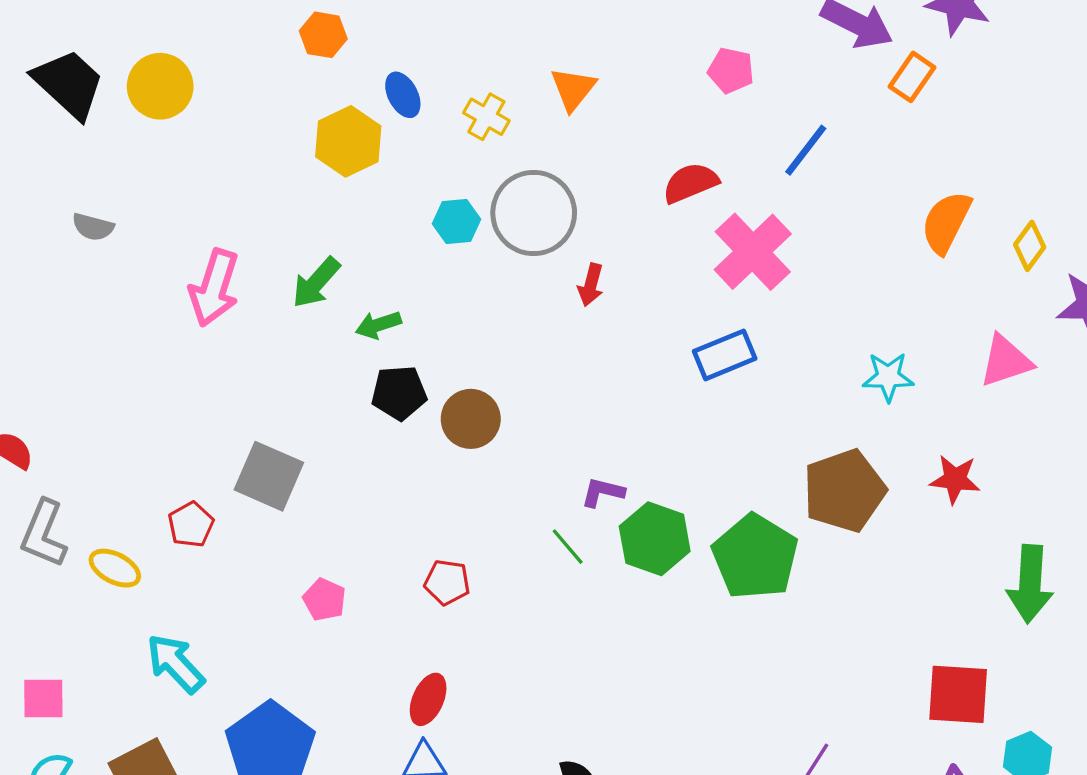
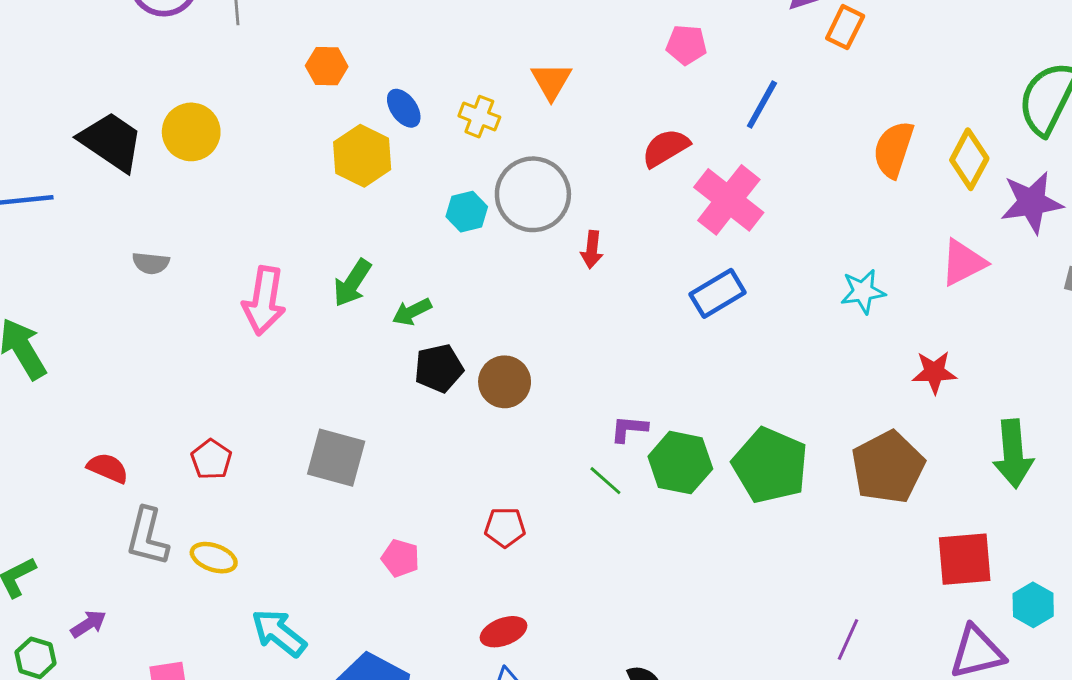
yellow diamond: (1030, 246) -> (969, 159), size x1.4
brown pentagon: (844, 491) -> (888, 467), moved
red pentagon: (191, 525) -> (211, 459), moved
red ellipse: (428, 699) -> (504, 632), turned 54

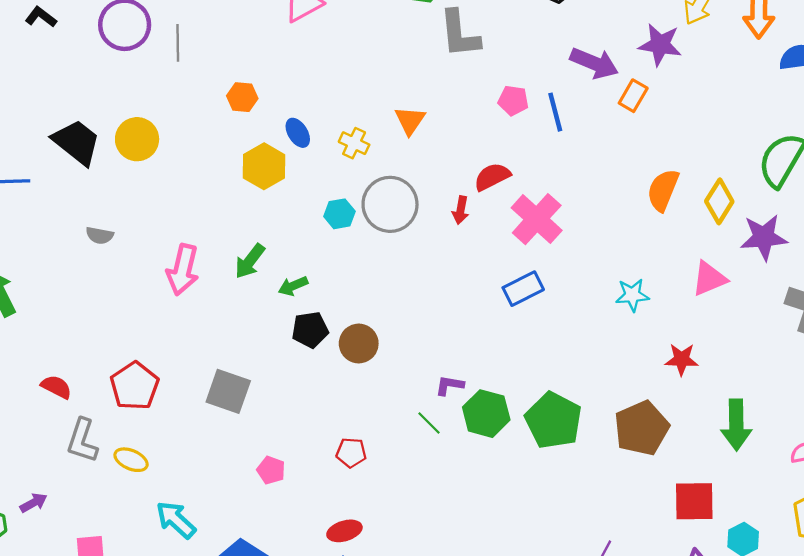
blue line: (762, 105) -> (555, 112), moved, turned -48
red arrow: (592, 250) -> (461, 210), moved
red pentagon: (211, 459) -> (135, 386), size x1.6

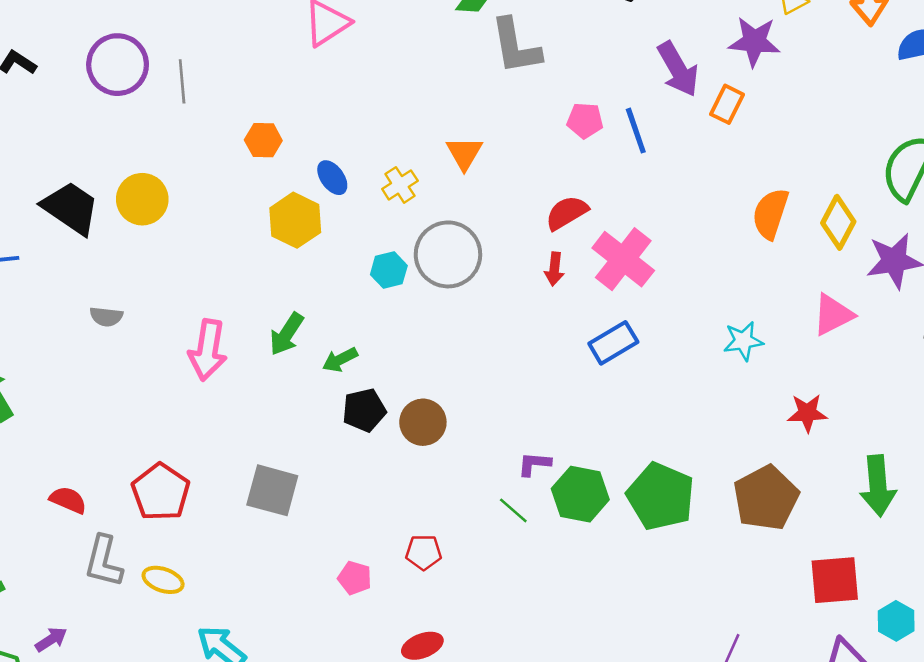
purple arrow: (594, 63) -> (678, 69), turned 42
yellow cross: (354, 143) -> (400, 185), turned 36
red arrow: (461, 210) -> (554, 269), moved
pink pentagon: (271, 470) -> (355, 578), moved

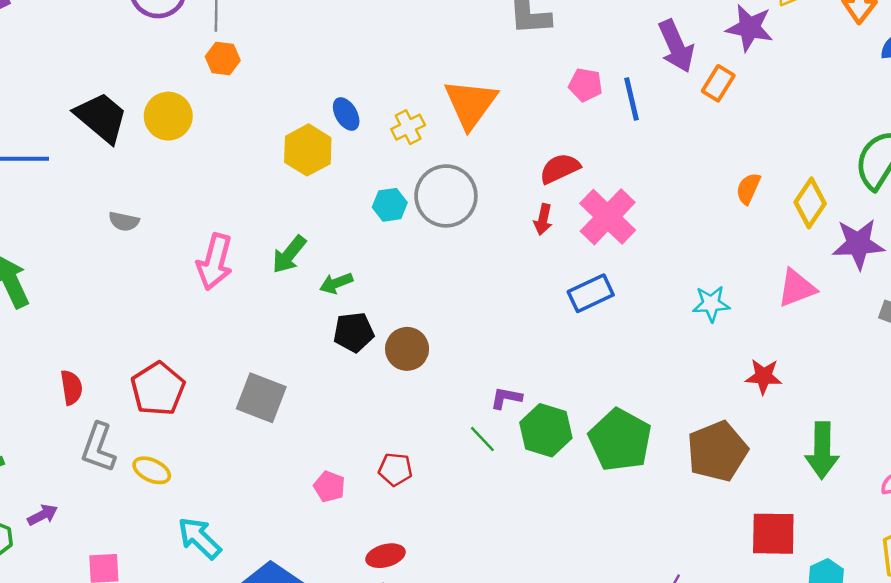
orange hexagon: (263, 140) -> (223, 58), moved
orange triangle: (464, 153) -> (471, 104), size x1.6
orange semicircle: (770, 214) -> (748, 189), size x0.7
red semicircle: (68, 500) -> (71, 387), turned 52

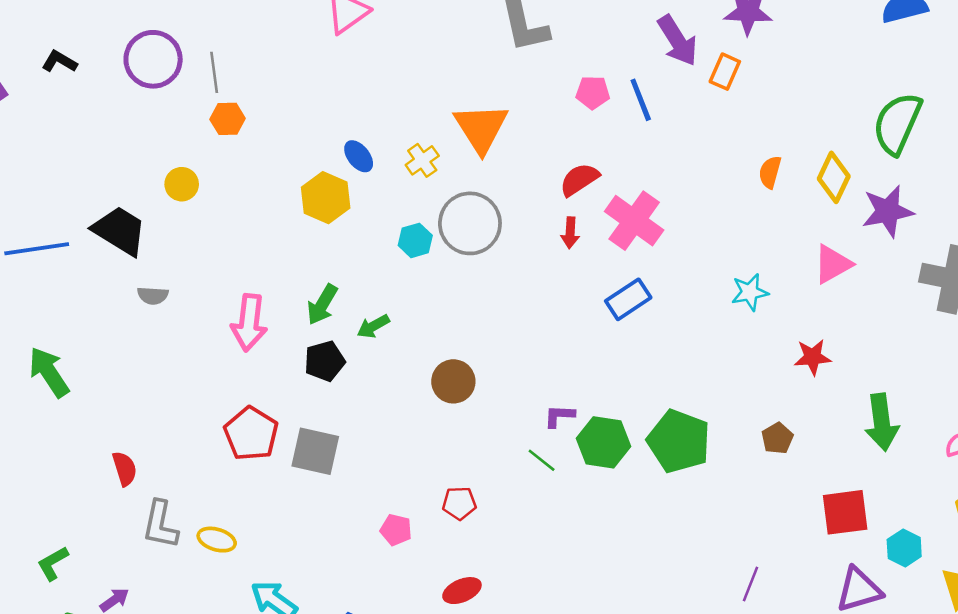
yellow circle: (168, 116) -> (182, 184), size x0.7
black trapezoid: (101, 117) -> (120, 231), moved
black pentagon: (354, 332) -> (325, 361), moved
red pentagon: (158, 389) -> (251, 434), moved
brown pentagon: (717, 451) -> (777, 438), size x0.5

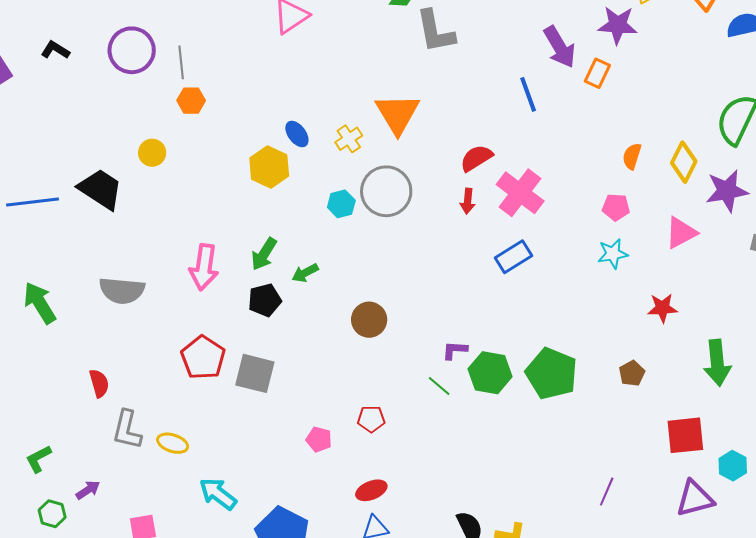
pink pentagon: (593, 92) -> (616, 207), moved
gray semicircle: (153, 296) -> (122, 291), moved, size x1.8

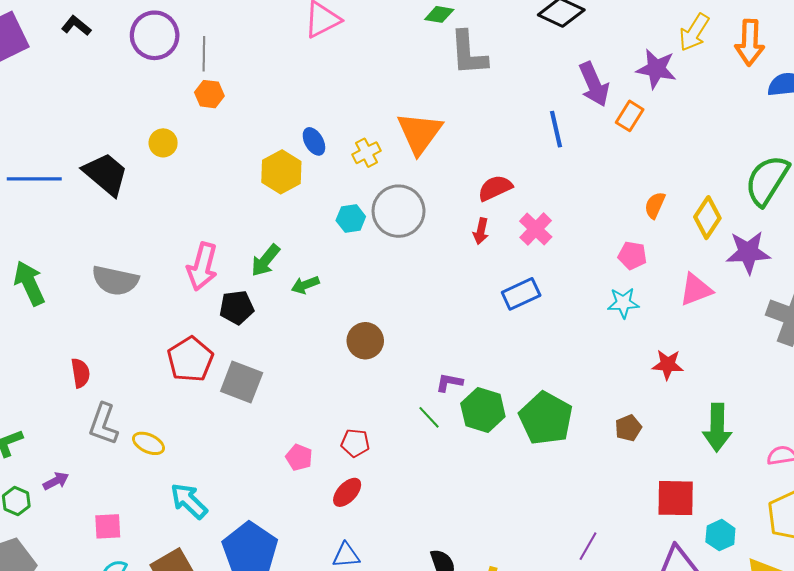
pink cross: (520, 193) -> (536, 229), size x0.7
black pentagon: (265, 300) -> (237, 307), moved
red ellipse: (371, 490) -> (347, 492), moved, turned -32

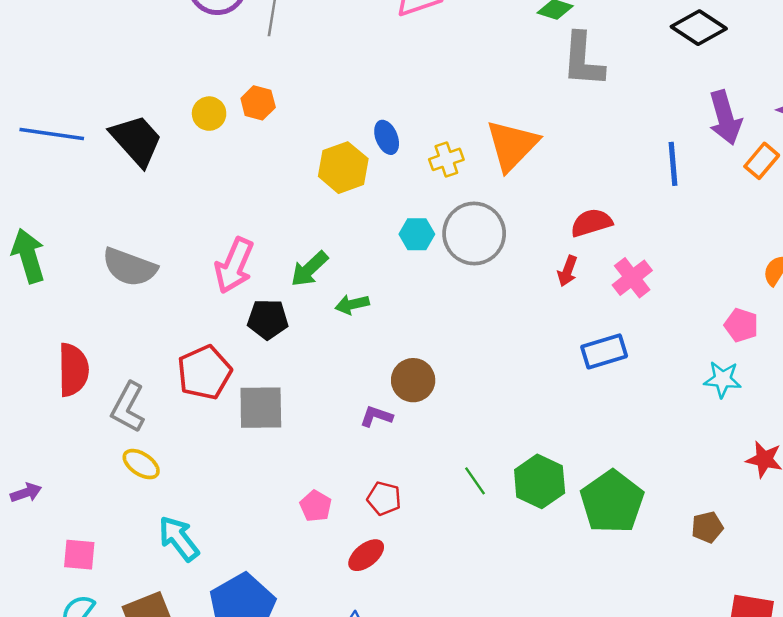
orange hexagon: (209, 94) -> (258, 103), moved
red semicircle: (80, 373) -> (73, 370), size x1.5
gray square: (242, 382) -> (261, 408), turned -30
purple L-shape: (449, 383) -> (376, 416), moved
gray L-shape: (103, 424) -> (128, 407), moved

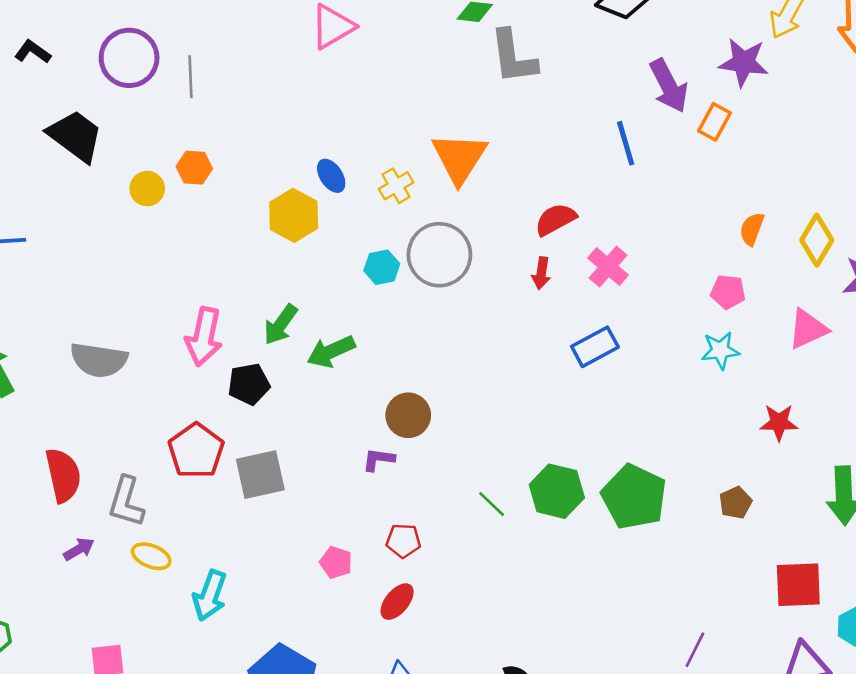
black trapezoid: (136, 140) -> (75, 136), moved
green arrow: (352, 304) -> (331, 352), size x1.4
purple arrow: (26, 493) -> (79, 549), moved
cyan arrow: (179, 538) -> (210, 596), moved, turned -111

